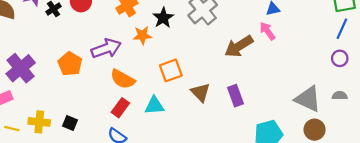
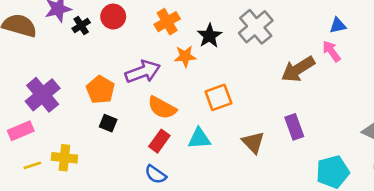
brown triangle: (200, 92) -> (253, 142), moved
black square: (70, 123) -> (108, 123), moved
yellow line: (12, 129) -> (32, 165), turned -32

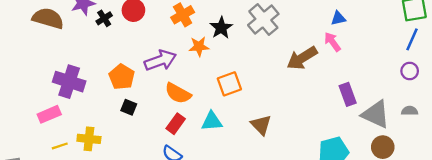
purple cross: (43, 95) -> (69, 82), turned -32
purple rectangle: (294, 127) -> (348, 94), moved

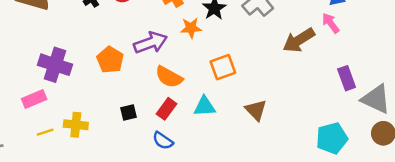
black square: (129, 107) -> (129, 112), moved, turned -35

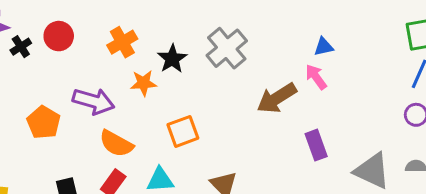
purple arrow: (151, 43) -> (94, 101), turned 36
purple rectangle: (347, 78) -> (316, 145), moved

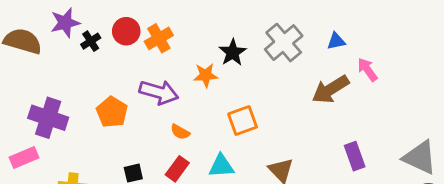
orange cross: (122, 42) -> (159, 38), moved
blue triangle: (324, 47) -> (336, 41), moved
orange semicircle: (116, 144) -> (180, 132), size x0.6
purple rectangle: (316, 145) -> (355, 156), moved

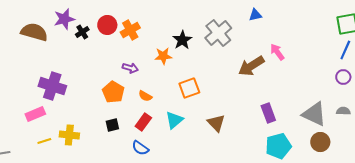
blue triangle: (336, 41) -> (255, 15), moved
purple arrow: (159, 92) -> (130, 68), size x0.6
orange pentagon: (112, 112) -> (113, 92), moved
cyan triangle: (221, 166) -> (174, 120), turned -36

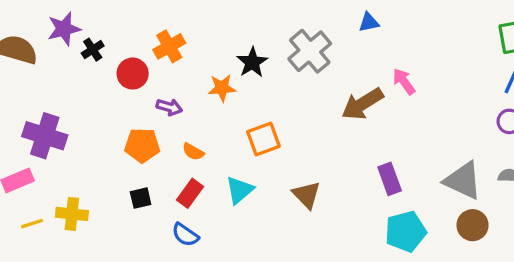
red circle: (107, 25) -> (133, 74), moved
orange pentagon: (113, 92) -> (142, 145), turned -30

